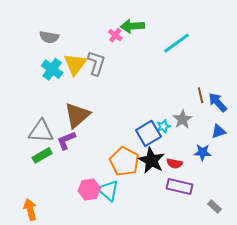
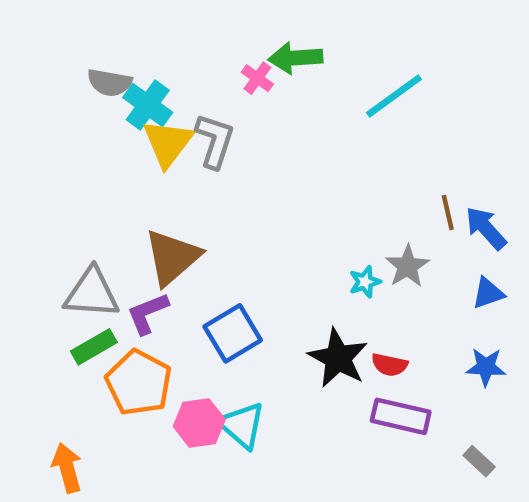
cyan cross: (52, 69) -> (148, 105), moved
blue square: (148, 133) -> (233, 333), moved
blue star: (203, 152) -> (486, 367), moved
orange pentagon: (124, 161) -> (139, 383), moved

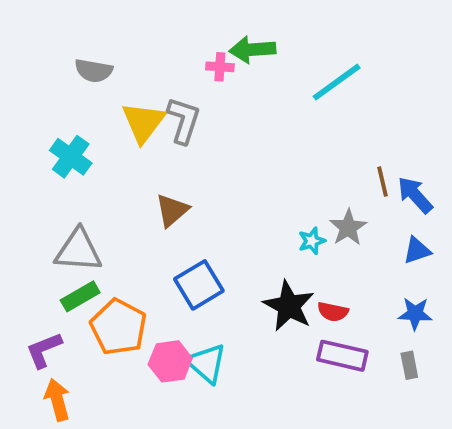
pink cross: (257, 78) -> (220, 67), turned -32
cyan cross: (148, 105) -> (71, 157), moved
brown triangle: (172, 257) -> (172, 210), moved, size x0.7
purple L-shape: (148, 313) -> (44, 350), moved
gray rectangle: (479, 461) -> (409, 365), moved, turned 36

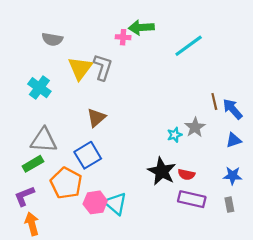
blue square: (199, 285) -> (88, 155), moved
green rectangle: (80, 296) -> (33, 164), moved

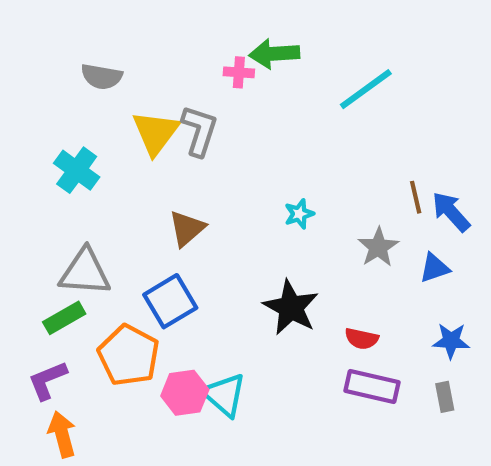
cyan star: (175, 135) -> (299, 214), moved
blue triangle: (234, 140) -> (434, 268), moved
black star: (162, 171) -> (291, 307), moved

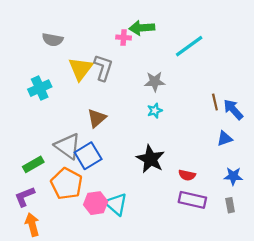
cyan cross: (77, 170) -> (40, 88), turned 30
gray star: (378, 247) -> (155, 82), moved, turned 30
gray triangle: (85, 272) -> (68, 146), moved, turned 32

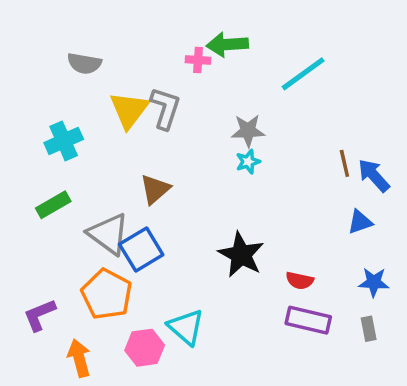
cyan star: (155, 111) -> (248, 162), moved
green rectangle: (33, 164) -> (53, 205), moved
pink hexagon: (96, 203) -> (145, 348), moved
orange arrow: (32, 225) -> (79, 358), moved

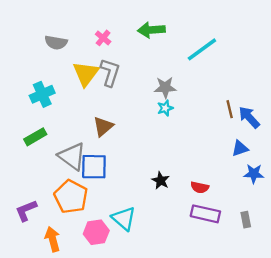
pink cross: (198, 60) -> (103, 38), moved, turned 35
blue square: (141, 250) -> (94, 167), turned 32
black star: (241, 255) -> (161, 181), moved, size x0.6
blue star: (374, 282) -> (254, 174), moved

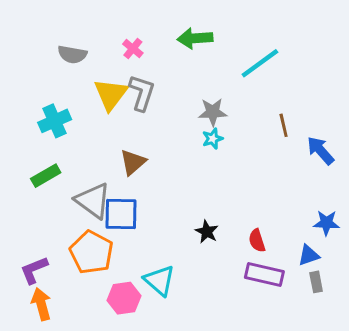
brown line: (230, 109) -> (284, 125), moved
blue triangle: (240, 148) -> (309, 255), moved
red semicircle: (200, 187) -> (257, 241), turned 60
orange arrow: (53, 239) -> (41, 304), moved

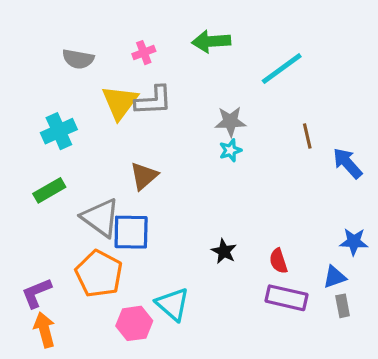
pink cross: (133, 49) -> (144, 53), turned 30
gray L-shape: (142, 93) -> (153, 101), turned 69

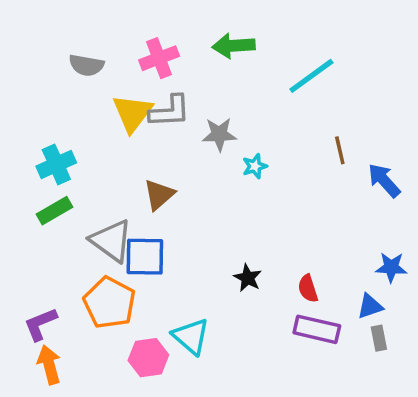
pink cross: (144, 53) -> (159, 58), size x1.5
gray star: (230, 121) -> (219, 134), moved
cyan cross: (59, 131) -> (56, 164), moved

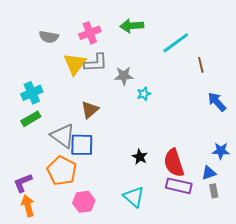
brown line: (340, 150) -> (201, 65), moved
red semicircle: (308, 289) -> (174, 163), size x1.8
cyan triangle: (191, 336) -> (134, 197), moved

